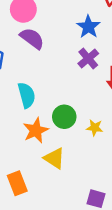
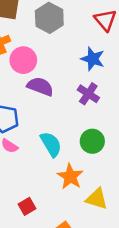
purple cross: (88, 59) -> (88, 94), moved
green circle: (64, 117) -> (92, 141), moved

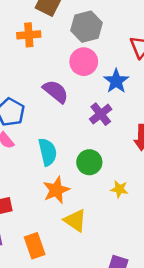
pink circle: (23, 60) -> (84, 62), moved

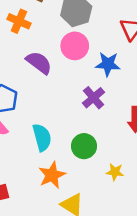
orange cross: (29, 35) -> (19, 21), turned 30
blue star: (116, 81) -> (108, 64), turned -30
purple semicircle: (56, 91) -> (39, 63), moved

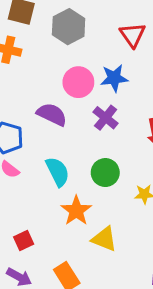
pink circle: (75, 46) -> (78, 82), moved
purple semicircle: (39, 63) -> (52, 114), moved

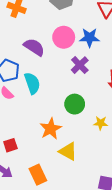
purple semicircle: (52, 114) -> (34, 47), moved
cyan semicircle: (58, 172) -> (32, 83), moved

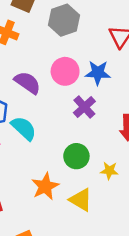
cyan semicircle: (32, 83) -> (24, 128), turned -30
yellow star: (101, 123) -> (109, 171), moved
yellow triangle: (68, 151) -> (81, 200), moved

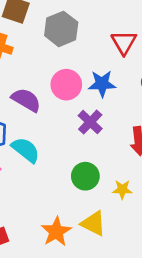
orange star: (45, 186) -> (56, 232), moved

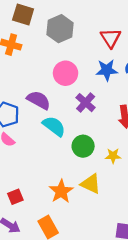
blue star: (102, 84) -> (107, 70), moved
purple semicircle: (26, 100) -> (39, 100), moved
cyan semicircle: (26, 150) -> (54, 126), moved

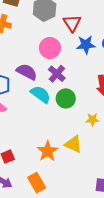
red triangle: (111, 38) -> (72, 23), moved
purple cross: (86, 103) -> (57, 74), moved
green circle: (83, 146) -> (66, 98), moved

